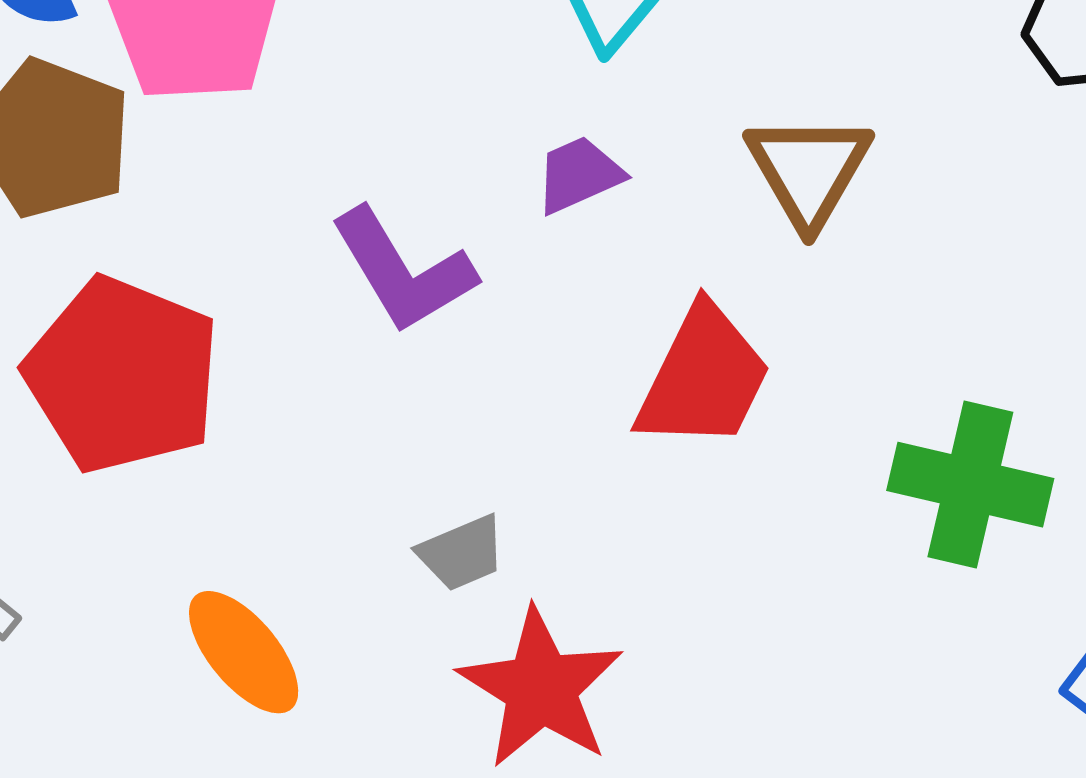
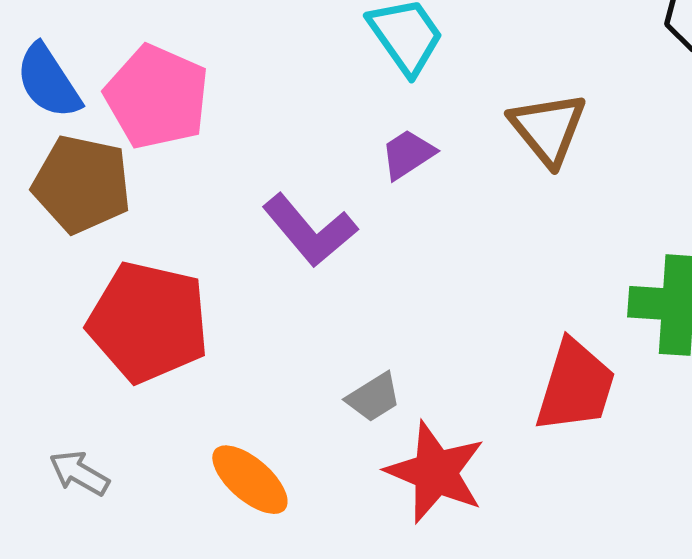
red trapezoid: (704, 378) -> (575, 386), moved

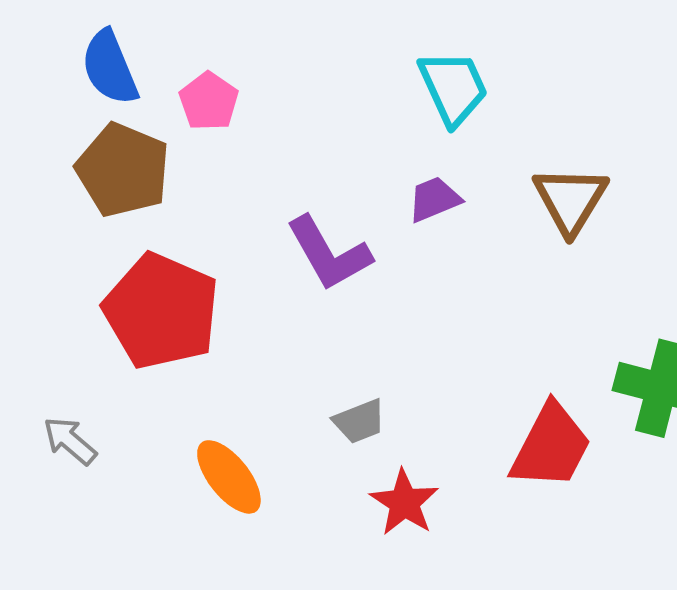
pink pentagon: (157, 97) -> (209, 101), size x0.6
red star: (435, 472) -> (404, 503), size x0.7

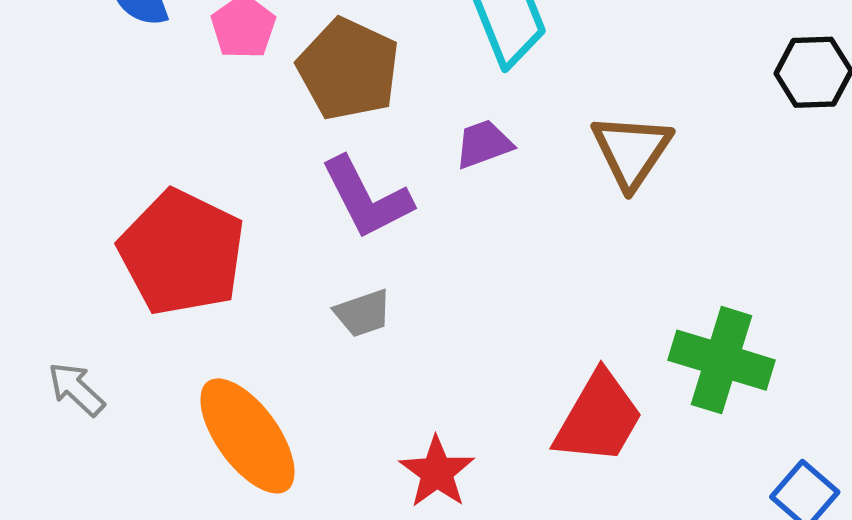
brown pentagon: (123, 170) -> (348, 69), moved
gray trapezoid: (359, 421) -> (363, 313), moved
orange ellipse: (229, 477) -> (247, 436), size x1.4

